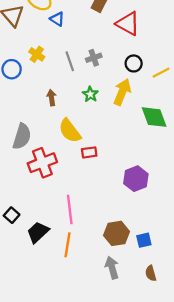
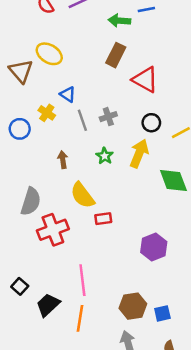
blue triangle: (57, 19) -> (68, 94), moved

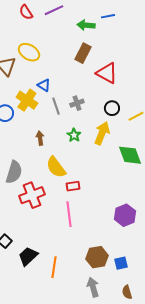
yellow cross: (47, 113) -> (27, 100), size x1.5
purple hexagon: (154, 247) -> (125, 215), moved
pink line: (82, 280) -> (69, 214), moved

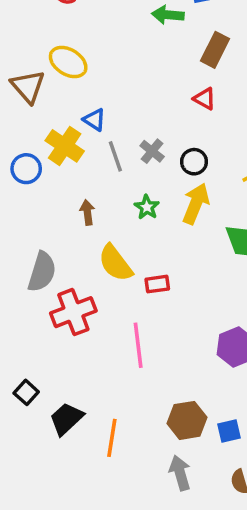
brown rectangle: (83, 53) -> (215, 50), moved
red triangle: (107, 73) -> (204, 99), size x0.6
gray cross: (77, 103) -> (152, 151), turned -32
black circle: (112, 108) -> (194, 162), moved
red rectangle: (73, 186) -> (157, 284), moved

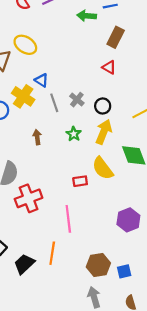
yellow semicircle: (115, 263) -> (103, 168), moved
orange line: (112, 438) -> (52, 253), moved

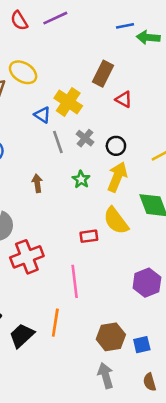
green arrow: (87, 16) -> (148, 37), moved
brown rectangle: (116, 37) -> (103, 74), moved
yellow cross: (23, 96) -> (68, 102), moved

